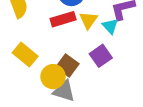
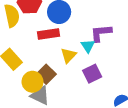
yellow triangle: (88, 20) -> (69, 55), moved
purple square: (101, 56) -> (92, 74), moved

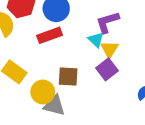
yellow triangle: (69, 55) -> (110, 49), moved
brown square: (46, 74) -> (68, 77), moved, turned -30

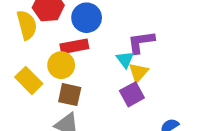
brown square: (68, 77) -> (70, 95), moved
yellow circle: (43, 92) -> (61, 65), moved

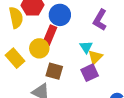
purple L-shape: (141, 42) -> (100, 20), moved, turned -55
red rectangle: (74, 46) -> (50, 35), turned -60
brown square: (70, 95) -> (54, 71), moved

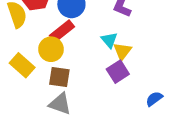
red rectangle: (50, 35) -> (62, 31), turned 36
brown square: (54, 71) -> (59, 77), moved

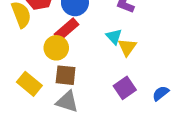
yellow rectangle: (22, 65) -> (29, 84), moved
purple square: (118, 72) -> (125, 88), moved

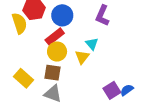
yellow triangle: (127, 47) -> (82, 57), moved
yellow circle: (56, 48) -> (57, 52), moved
purple square: (125, 88) -> (112, 90), moved

